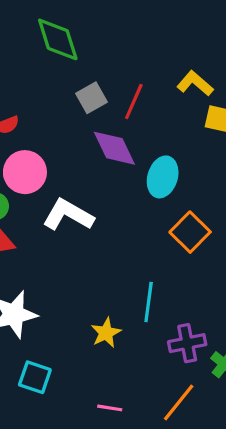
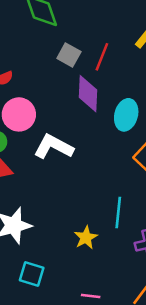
gray square: (92, 98) -> (69, 55), turned -30
purple diamond: (114, 148) -> (88, 94), turned 30

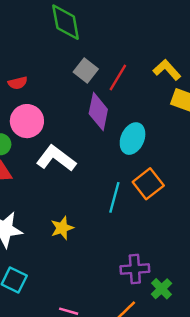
cyan line: (118, 213) -> (114, 197), moved
yellow star: (86, 238) -> (62, 228), moved

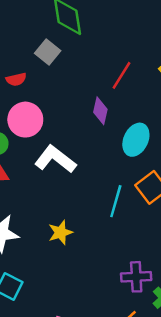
gray square: (86, 70) -> (48, 52), moved
purple diamond: (98, 112) -> (100, 111), size x0.7

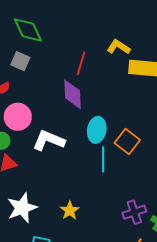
purple diamond: (100, 111) -> (73, 94), size x1.4
cyan ellipse: (136, 140) -> (97, 130), moved
yellow star: (60, 232) -> (70, 210), moved

